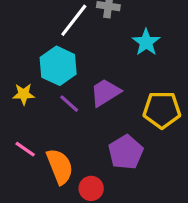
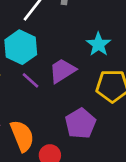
cyan star: (146, 42) -> (98, 44), moved

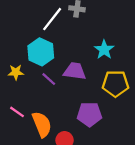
purple trapezoid: (62, 71) -> (75, 71), turned 40
purple pentagon: (80, 123) -> (89, 114), turned 30

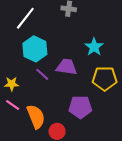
white line: (52, 19) -> (25, 18), moved
yellow star: (16, 72) -> (12, 84), moved

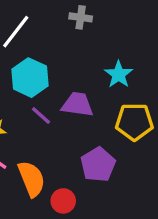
purple pentagon: (80, 107) -> (98, 165), turned -30

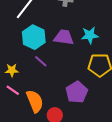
cyan star: (119, 74) -> (90, 35), turned 30
purple trapezoid: (77, 104) -> (64, 37), moved

